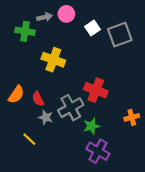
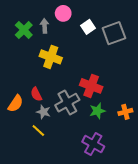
gray arrow: (45, 17) -> (45, 26), moved, turned -80
green cross: (25, 31) -> (24, 30), turned 36
orange semicircle: (16, 95) -> (16, 104), moved
green star: (91, 126) -> (97, 111), moved
yellow line: (29, 139) -> (38, 131), moved

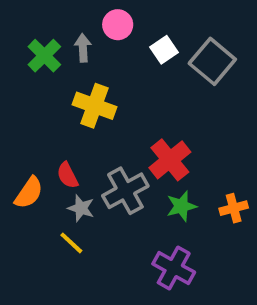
gray square: (114, 33) -> (212, 61), turned -30
red cross: (91, 86) -> (170, 160), turned 30

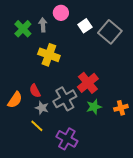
purple cross: (174, 268) -> (67, 139), moved

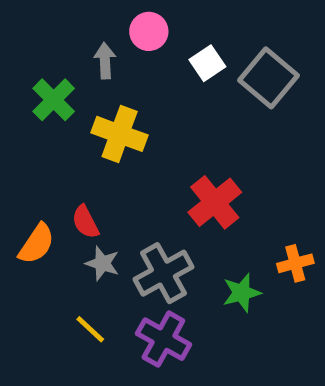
green cross: (23, 29) -> (54, 100), moved
gray cross: (65, 99) -> (163, 273), moved
green star: (94, 107) -> (242, 293), moved
yellow line: (37, 126) -> (90, 329), moved

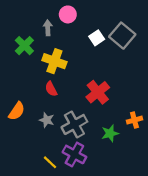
white square: (207, 63) -> (97, 38), moved
red semicircle: (85, 222) -> (51, 89), moved
yellow line: (90, 329) -> (50, 162), moved

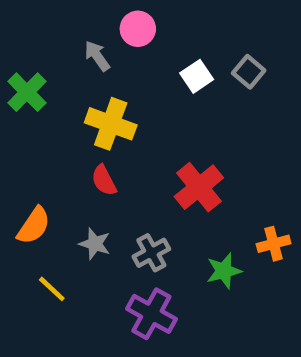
gray arrow: (48, 28) -> (97, 56), turned -32
gray square: (122, 36) -> (249, 72), size x0.6
green cross: (24, 46) -> (27, 92), moved
gray cross: (74, 124) -> (151, 253), size x0.7
yellow line: (50, 162) -> (52, 289), moved

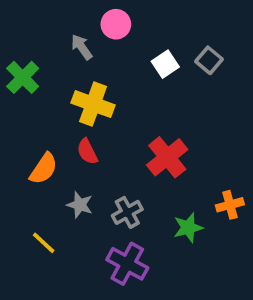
orange semicircle: (34, 226) -> (44, 169), moved

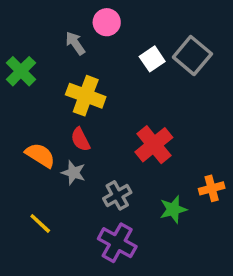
gray square: (209, 60) -> (192, 55), size x1.5
orange semicircle: (44, 169) -> (40, 155), turned -92
gray star: (80, 205) -> (73, 173), moved

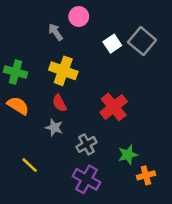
green cross: (21, 71) -> (15, 72), moved, turned -30
orange semicircle: (40, 155) -> (18, 106), moved
orange cross: (212, 188) -> (146, 175), moved

